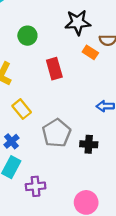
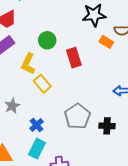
green circle: (27, 36) -> (47, 40), moved
yellow rectangle: (22, 109) -> (42, 84), moved

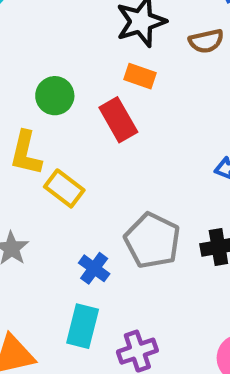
orange rectangle: (106, 42) -> (140, 76), moved
blue cross: (37, 125) -> (94, 268), moved

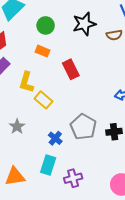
orange rectangle: (140, 76) -> (43, 51), moved
green circle: (55, 96) -> (46, 25), moved

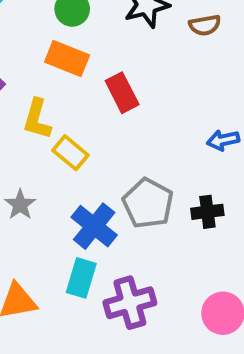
orange rectangle: (43, 51) -> (67, 58), size x1.5
blue cross: (55, 138) -> (94, 226), size x1.6
purple cross: (73, 178) -> (130, 303), size x1.4

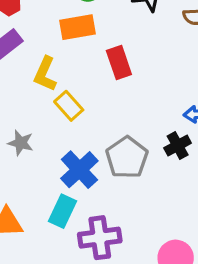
orange rectangle: (67, 58) -> (78, 27), turned -40
gray star: (20, 205) -> (21, 143), turned -30
black cross: (207, 212) -> (178, 146), moved, turned -30

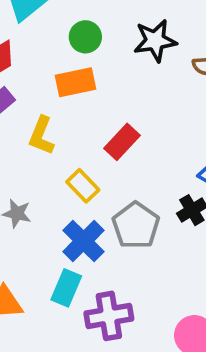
red rectangle: (119, 62) -> (122, 142), moved, turned 64
yellow rectangle: (69, 106) -> (83, 186), moved

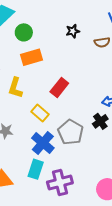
green circle: (85, 37) -> (24, 32), moved
black star: (155, 41) -> (73, 31), size x0.6

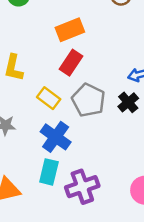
orange rectangle: (31, 57) -> (70, 30), moved
gray pentagon: (71, 132) -> (88, 100), moved

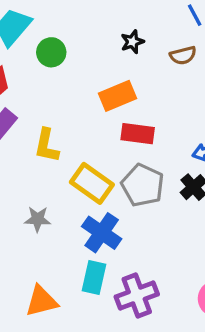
red rectangle: (71, 63) -> (138, 134), moved, turned 65
yellow rectangle: (49, 98) -> (92, 183), size x1.4

